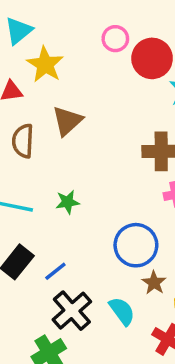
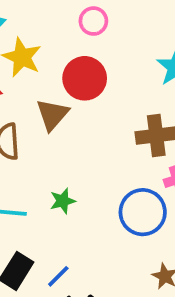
red circle: (152, 58) -> (85, 78), moved
blue circle: (136, 245) -> (143, 212), moved

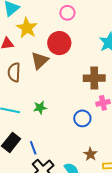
blue circle: (143, 212) -> (82, 118), size x0.7
blue line: (58, 276) -> (33, 148), turned -72

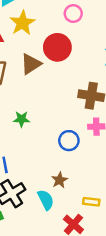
brown star: (90, 154) -> (59, 180), moved

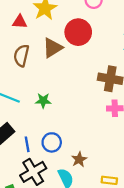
blue circle: (69, 141) -> (52, 142), moved

